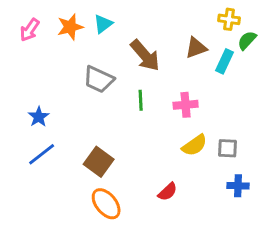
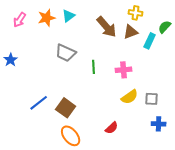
yellow cross: (229, 19) -> (136, 13), moved
brown arrow: (145, 55) -> (107, 27), moved
blue star: (39, 117) -> (11, 60), moved
blue line: (42, 154) -> (39, 103), moved

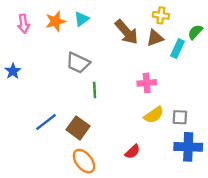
pink arrow: (20, 20) -> (24, 24), turned -42
green line: (94, 67) -> (95, 90), moved
blue cross: (159, 124) -> (188, 147), size x1.6

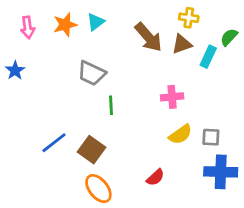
blue star: (13, 71) -> (15, 70), moved

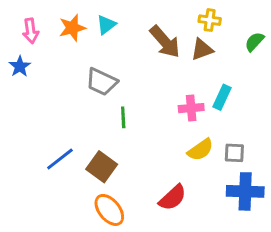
cyan rectangle: (208, 57) -> (222, 97), moved
blue star: (15, 70) -> (20, 66), moved
red semicircle: (155, 177) -> (173, 198), size x1.4

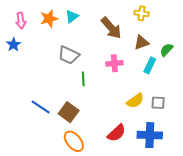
green semicircle: (254, 42) -> (166, 50), moved
brown triangle: (202, 49) -> (141, 42), moved
pink cross: (191, 108) -> (114, 63), moved
blue line: (60, 159) -> (41, 107), turned 72
blue cross: (245, 191) -> (150, 135), moved

